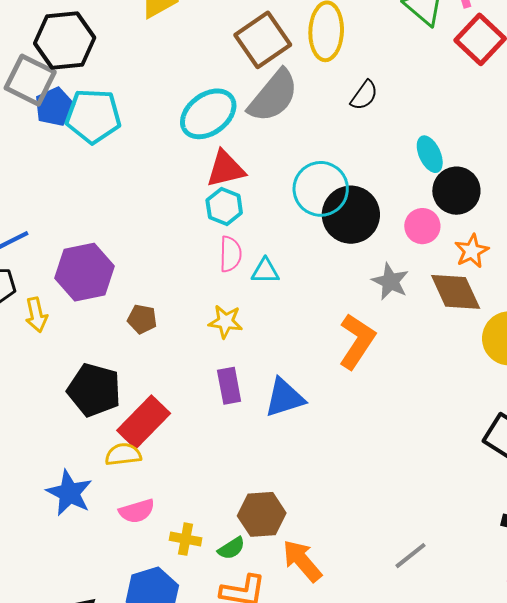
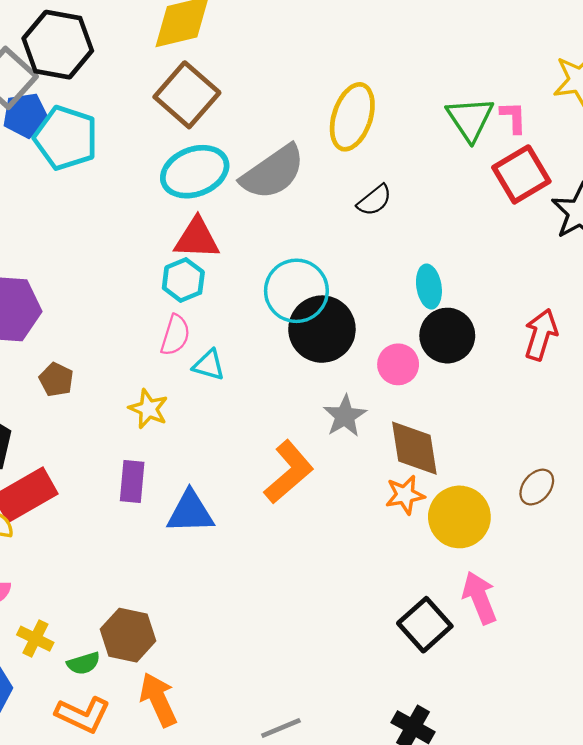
brown square: (263, 40) -> (187, 95), moved, turned -30
orange star: (472, 251) -> (405, 495), moved

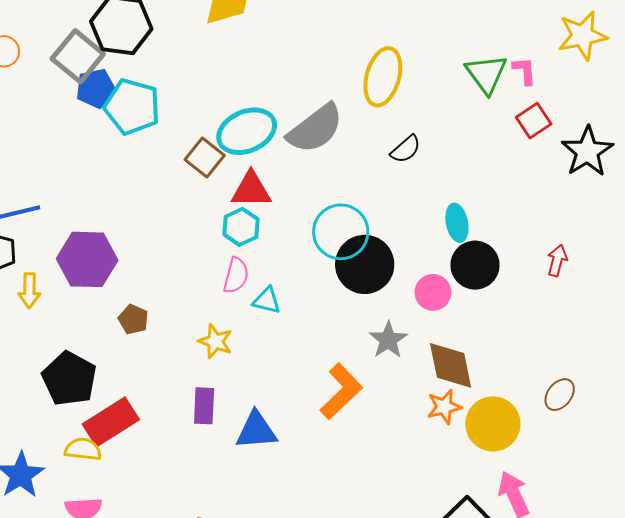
brown square: (187, 95) -> (205, 158), moved, size x0.7
red square: (521, 174) -> (534, 121), size x0.7
red arrow: (541, 335) -> (557, 260), size x0.7

